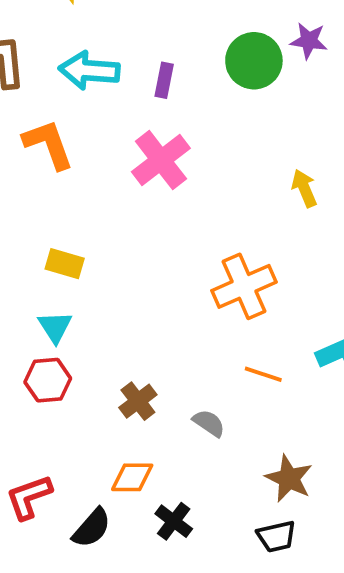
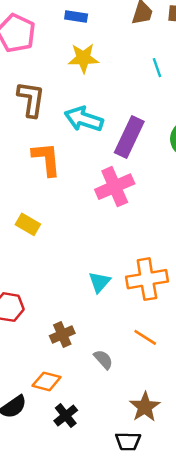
purple rectangle: (164, 80) -> (129, 137), size x1.8
yellow rectangle: (65, 264) -> (28, 224), moved
cyan triangle: (55, 327) -> (99, 282), moved

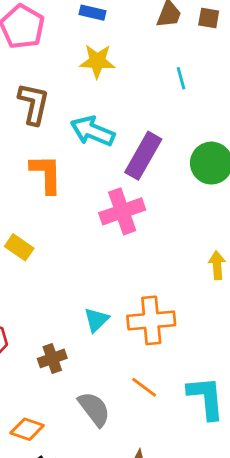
brown cross: (62, 334) -> (52, 358), moved
gray semicircle: (103, 359) -> (94, 409), size x1.5

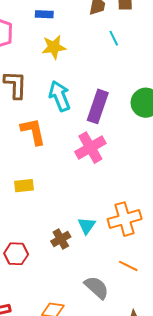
cyan line: (181, 78) -> (114, 38), moved
cyan arrow: (93, 131) -> (60, 96), turned 56
yellow rectangle: (19, 247) -> (24, 186), turned -30
brown cross: (52, 358) -> (61, 239), moved

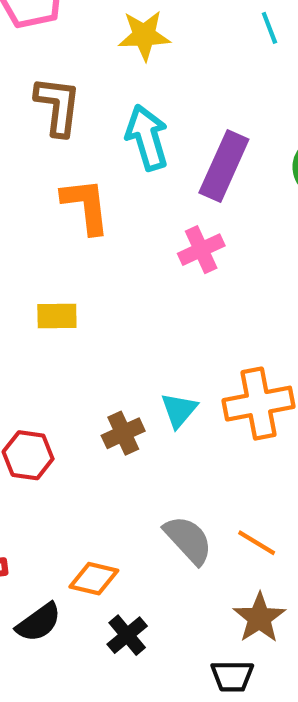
pink cross: (90, 148) -> (201, 250), size x0.7
orange line: (128, 266) -> (257, 543), moved

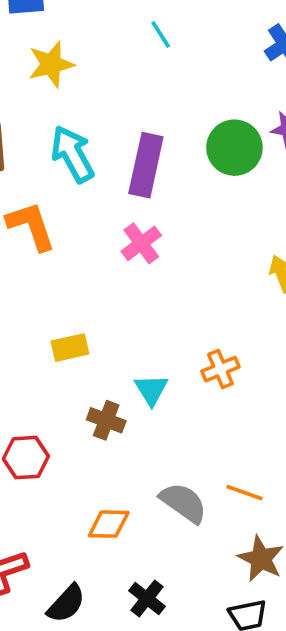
yellow rectangle: (57, 316) -> (70, 348), moved
orange cross: (258, 404) -> (220, 369), size x0.6
brown cross: (123, 433) -> (106, 420), turned -33
orange diamond: (94, 579) -> (109, 524), moved

